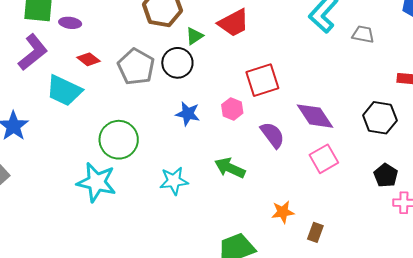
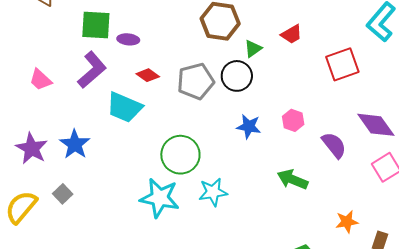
red trapezoid: (234, 23) -> (292, 34), size x0.7
gray pentagon: (136, 67) -> (196, 81), turned 30
red square: (262, 80) -> (342, 64), moved
cyan star: (174, 181) -> (213, 192), moved

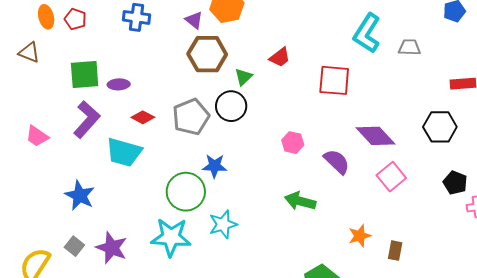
red square: (342, 64) -> (334, 80), turned 32
blue star: (249, 127) -> (215, 166), moved
purple star: (32, 148) -> (112, 248), moved

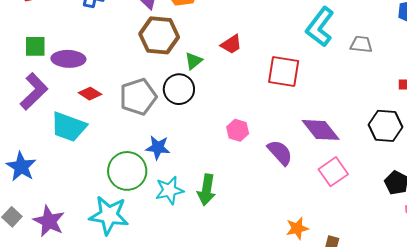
green square: (85, 75) -> (35, 46), size x0.7
purple ellipse: (119, 84) -> (68, 59), size x1.5
green arrow: (300, 201) -> (207, 190), moved, turned -100
cyan star: (223, 224) -> (170, 190), moved

